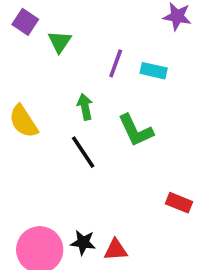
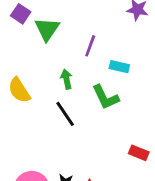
green triangle: (60, 42) -> (47, 29), size x1.4
cyan rectangle: (154, 71) -> (119, 67), moved

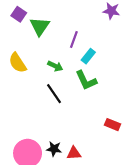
cyan rectangle: (119, 67) -> (88, 56), moved, turned -64
green arrow: (67, 79) -> (55, 66), turned 128
yellow semicircle: (19, 90) -> (18, 63), moved

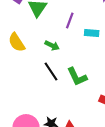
cyan rectangle: (88, 56) -> (92, 33), moved, turned 56
green L-shape: (86, 80) -> (77, 77), moved

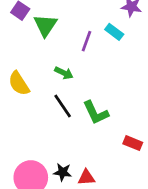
cyan rectangle: (92, 33) -> (114, 32), moved, turned 32
yellow semicircle: (17, 42) -> (19, 83), moved

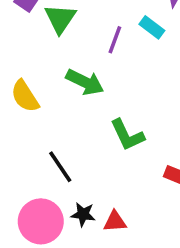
green arrow: (64, 73) -> (85, 82), size x1.5
black line: (63, 106) -> (60, 167), moved

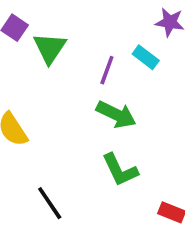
green arrow: (85, 82) -> (116, 115), moved

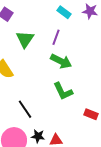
green triangle: (50, 48) -> (25, 39), moved
cyan rectangle: (146, 57) -> (64, 12), moved

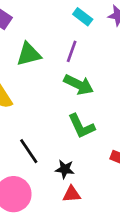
green triangle: (25, 39) -> (29, 54), turned 42
black star: (38, 136) -> (65, 169), moved

